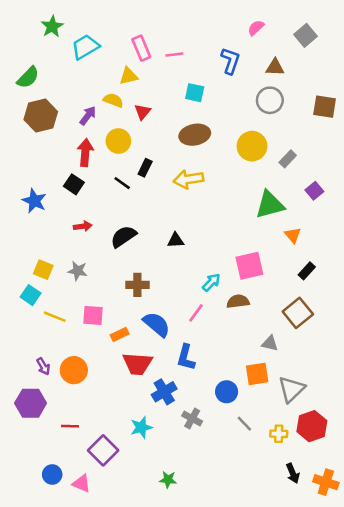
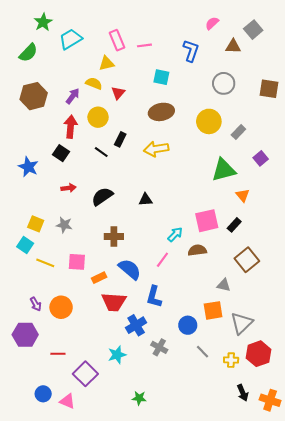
brown triangle: (275, 67) -> (233, 46), moved
green semicircle: (28, 77) -> (28, 53), moved
black rectangle: (307, 271) -> (234, 225), moved

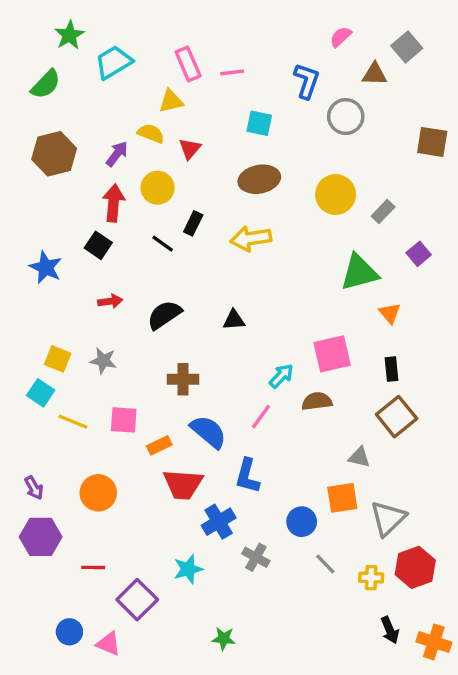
gray circle: (224, 83) -> (346, 117), moved
black rectangle: (234, 225) -> (391, 369), moved, turned -48
purple arrow: (36, 304) -> (34, 488), moved

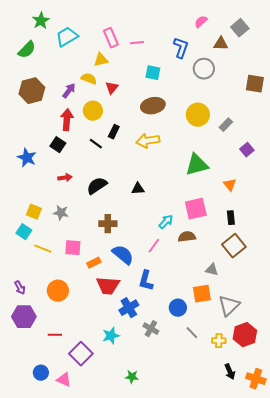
green triangle: (359, 272) -> (197, 165), moved

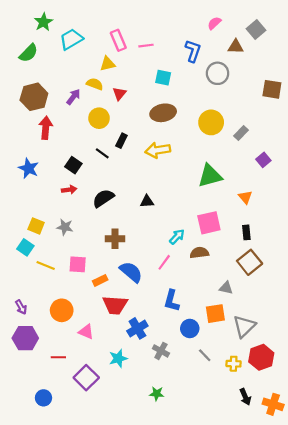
red arrow: (67, 120) -> (46, 128), moved
black square: (58, 145) -> (73, 165), moved
blue L-shape: (146, 281) -> (172, 301), moved
green star: (132, 377) -> (157, 394), moved
pink triangle: (64, 380) -> (86, 332), moved

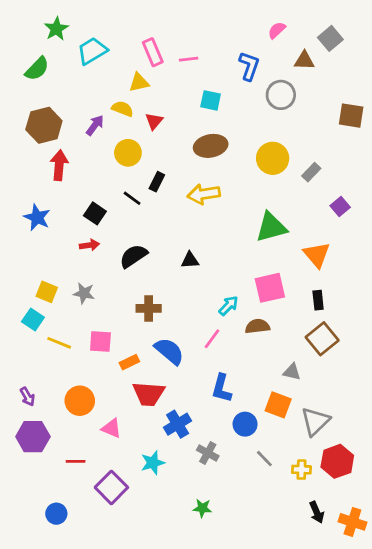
orange triangle: (245, 197) -> (317, 255), size x1.5
orange square: (215, 314) -> (278, 405), turned 30

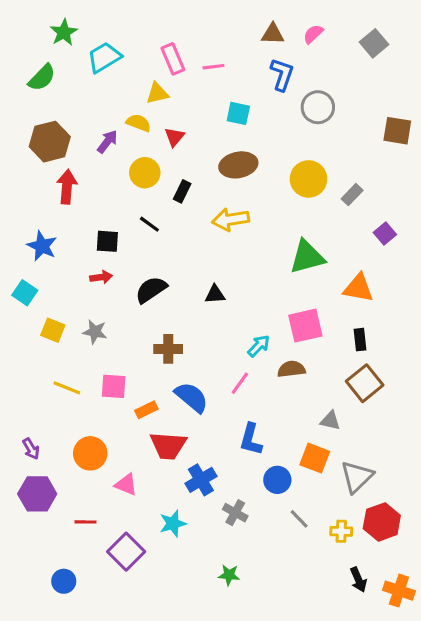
brown triangle: (304, 60) -> (273, 34), moved
black rectangle: (157, 182) -> (182, 191), moved
black square: (95, 213) -> (107, 241), turned -30
orange triangle: (317, 255) -> (358, 288), turned -40
cyan square: (33, 319) -> (25, 293), moved

